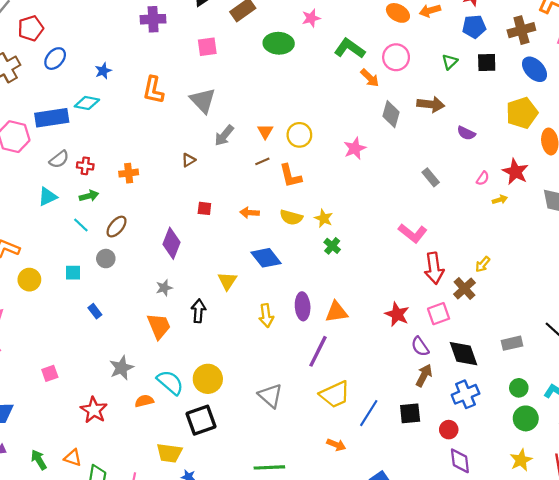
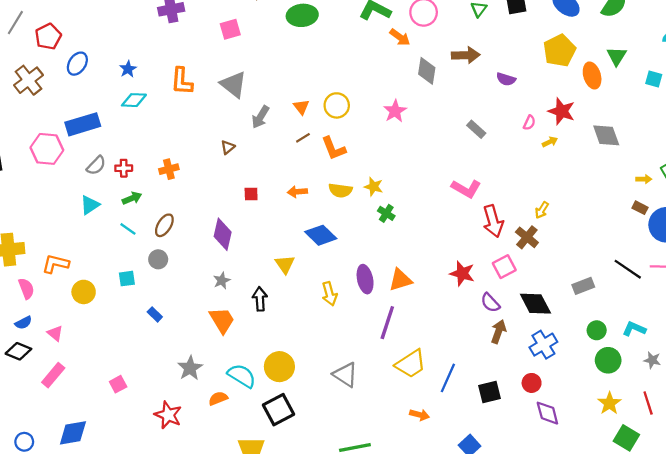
cyan diamond: (87, 103) -> (134, 100), moved
black square: (410, 413) -> (489, 392), moved

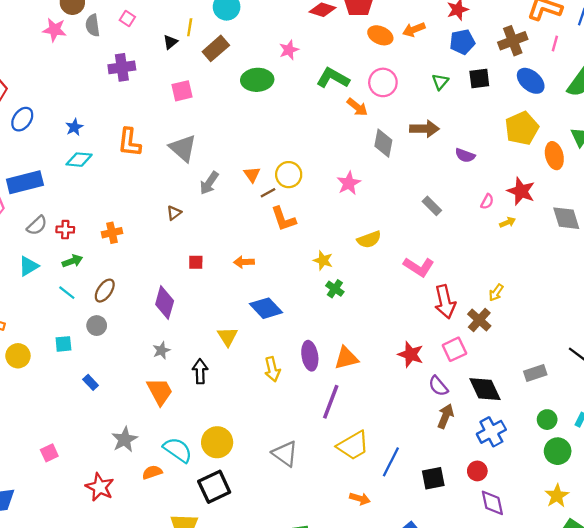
brown line: (303, 138) -> (268, 193), moved
yellow semicircle: (340, 190) -> (369, 239), moved, turned -30

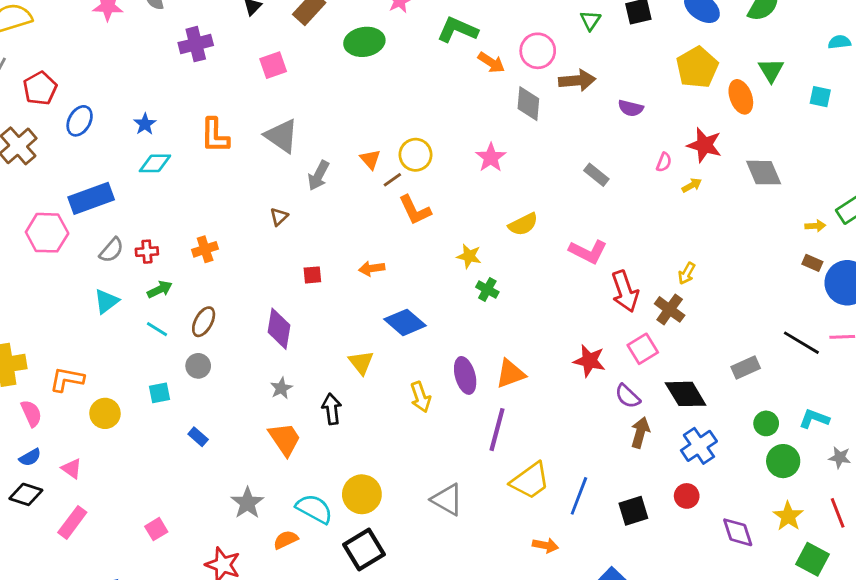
pink circle: (383, 82) -> (538, 51), moved
purple diamond: (492, 503) -> (738, 532), moved

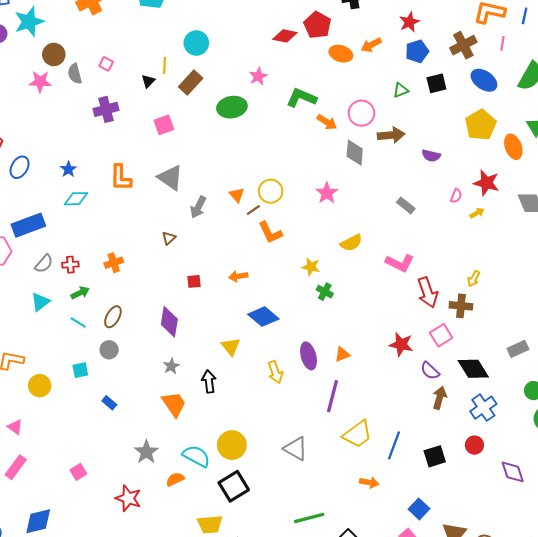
green triangle: (590, 20) -> (401, 90), turned 35
brown cross: (670, 309) -> (461, 306), turned -30
orange triangle: (510, 374) -> (342, 354), size x0.7

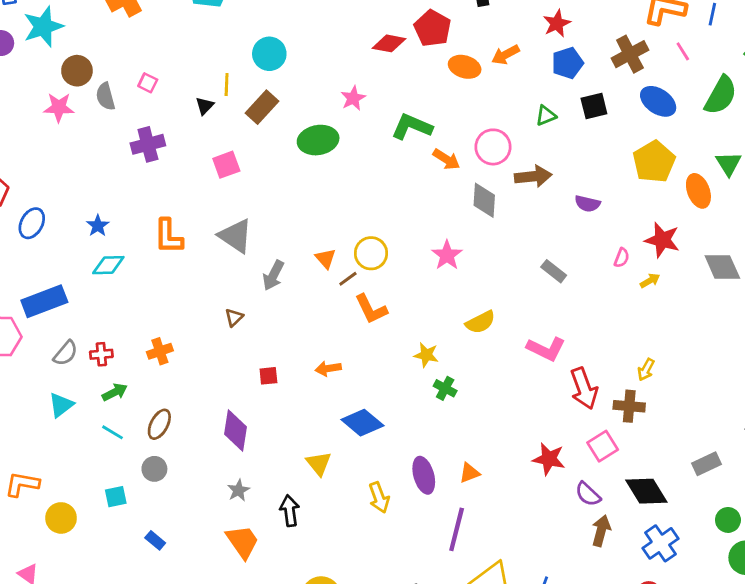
pink line: (502, 43) -> (683, 51), turned -40

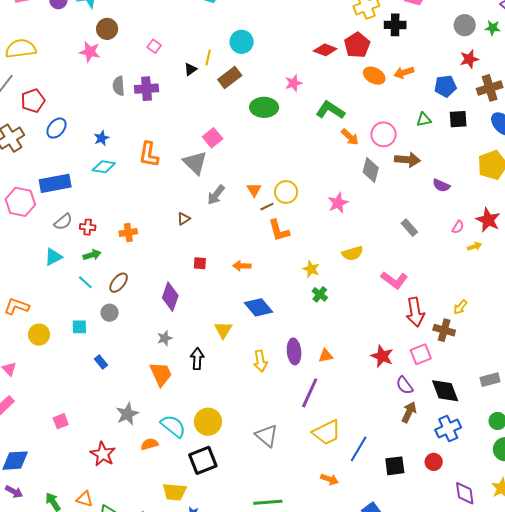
red star: (557, 23) -> (469, 59), moved
gray semicircle: (105, 96) -> (119, 86), moved
pink square: (226, 165) -> (213, 138), moved, turned -30

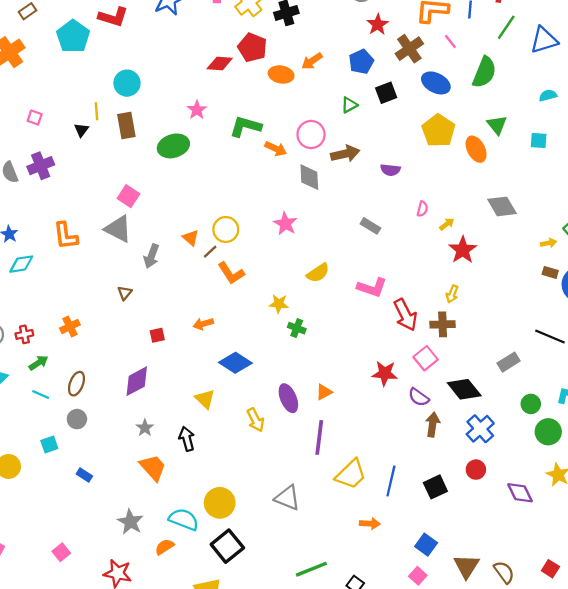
brown rectangle: (230, 78) -> (126, 126), turned -45
red star: (488, 220) -> (463, 250), moved, turned 30
purple diamond: (170, 297) -> (137, 381), turned 60

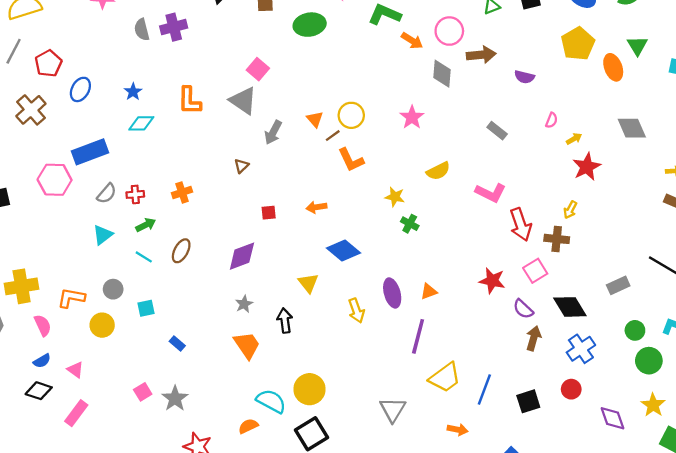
gray circle: (77, 419) -> (113, 289), moved
gray triangle: (287, 498) -> (393, 410), moved, turned 32
gray star: (130, 522) -> (175, 398), moved
pink square: (61, 552) -> (143, 392), moved

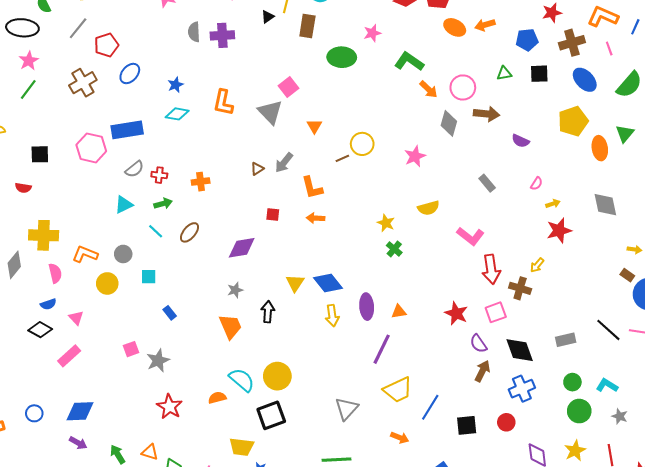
orange triangle: (315, 119) -> (314, 126), moved
gray arrow: (273, 132) -> (284, 163), moved
orange L-shape: (351, 160) -> (312, 188), moved
blue diamond: (343, 251) -> (328, 283), moved

